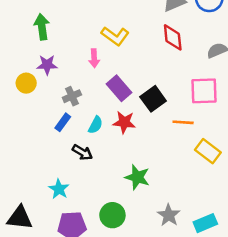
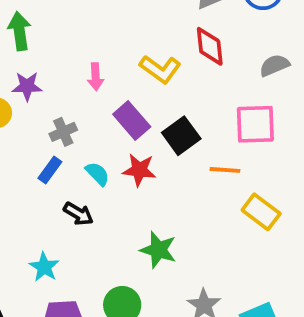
yellow L-shape: (115, 36) -> (160, 69), moved
cyan semicircle: (95, 125) -> (97, 174), turned -72

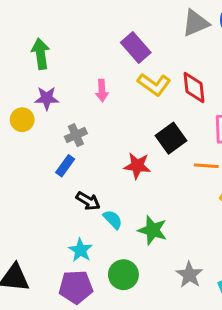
red diamond: (210, 46) -> (194, 87), moved
purple rectangle: (132, 120) -> (136, 48), moved
cyan semicircle: (97, 174) -> (113, 219), moved
cyan star: (44, 267) -> (80, 250), moved

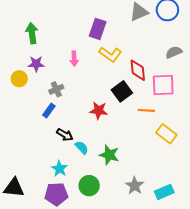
purple rectangle: (136, 48) -> (98, 29), turned 60
red diamond: (194, 87) -> (138, 70), moved

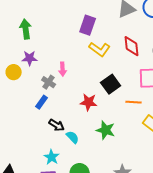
pink arrow: (74, 59) -> (63, 69), moved
red diamond: (138, 70) -> (132, 46), moved
gray cross: (56, 89) -> (49, 82), turned -32
green star: (109, 155) -> (106, 130), moved

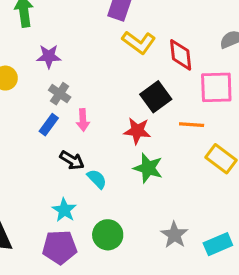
red diamond: (132, 46) -> (181, 55), moved
purple star: (30, 58) -> (49, 56), moved
pink arrow: (63, 69) -> (83, 120), moved
red star: (89, 102) -> (137, 131), moved

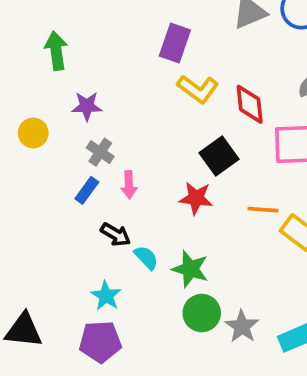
orange line: (192, 125) -> (263, 210), moved
green star: (148, 168) -> (190, 269), moved
green circle: (108, 235) -> (202, 313), moved

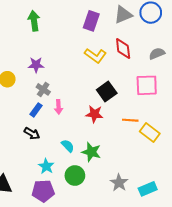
purple rectangle: (175, 43) -> (91, 21), moved
green arrow: (56, 51) -> (34, 21), moved
red diamond: (250, 104) -> (123, 48), moved
black arrow: (116, 235) -> (32, 133), moved
green circle: (202, 313) -> (75, 176), moved

